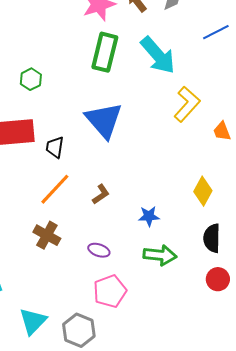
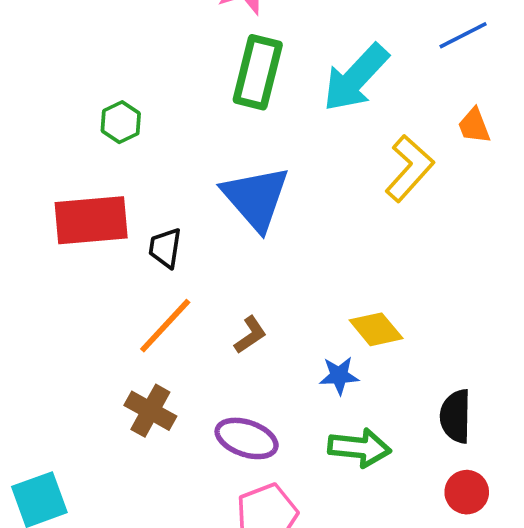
cyan arrow: (158, 55) -> (356, 78), turned 84
orange trapezoid: (222, 131) -> (474, 126), moved
yellow diamond: (203, 191) -> (376, 329), moved, turned -68
purple ellipse: (99, 250) -> (247, 438), size x1.5

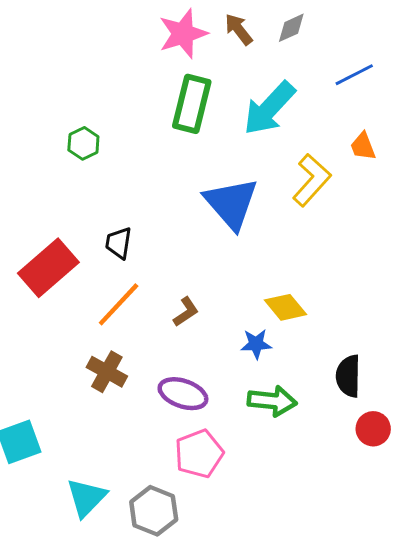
blue triangle: (256, 198) -> (231, 203), moved
red rectangle: (91, 220) -> (48, 268), moved, turned -36
red circle: (467, 492) -> (373, 429), moved

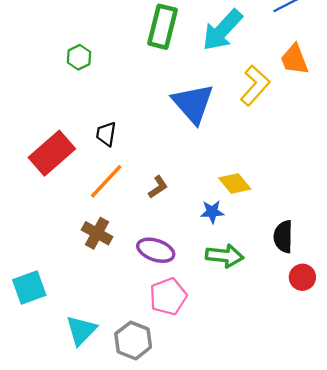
orange trapezoid: (363, 146) -> (295, 59), size x1.4

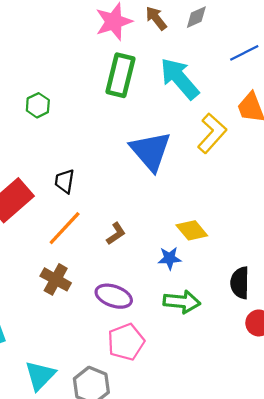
cyan arrow: (222, 30) -> (180, 79), turned 96

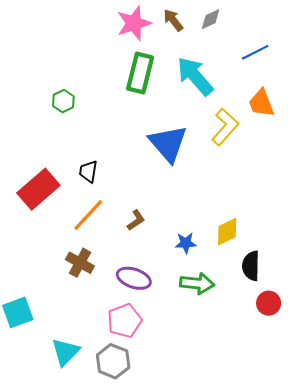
yellow diamond: (192, 230) -> (227, 232), moved, turned -76
pink pentagon: (126, 342) -> (125, 321), moved

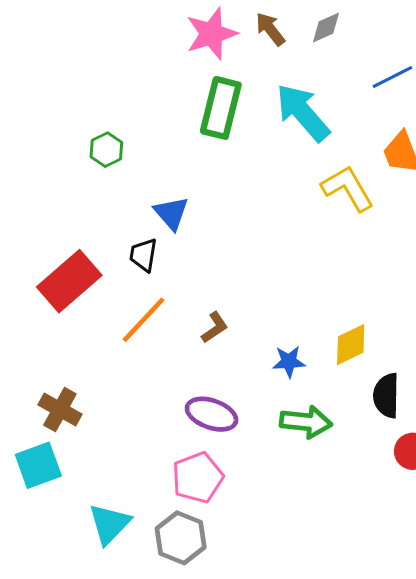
yellow L-shape: (225, 127) -> (348, 188), turned -72
blue triangle: (168, 144) -> (171, 213), moved, size x0.6
brown cross: (80, 263) -> (60, 410), moved

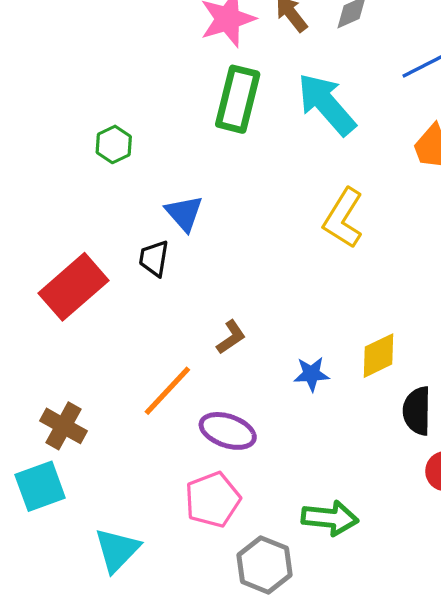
yellow L-shape: (348, 188) -> (343, 218), moved, turned -118
orange line: (143, 320) -> (167, 391), moved
green arrow: (306, 422) -> (330, 518), moved
gray hexagon: (181, 538) -> (265, 565), moved

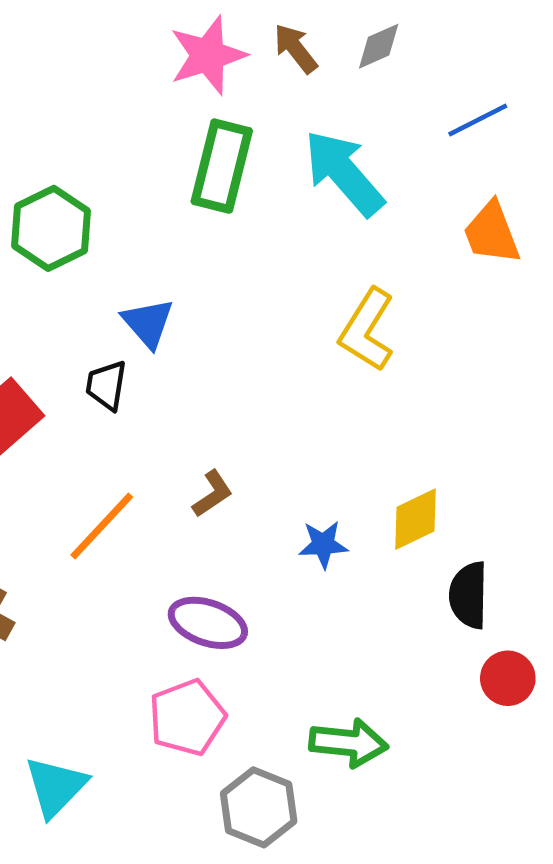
green hexagon: (114, 144) -> (51, 228), size x1.6
orange line: (167, 391) -> (102, 526), moved

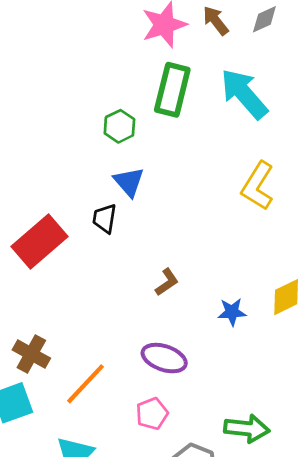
green hexagon: (51, 228) -> (119, 126), moved, size x0.7
orange line: (102, 526) -> (86, 384), moved
pink pentagon: (187, 717) -> (152, 414), size x0.7

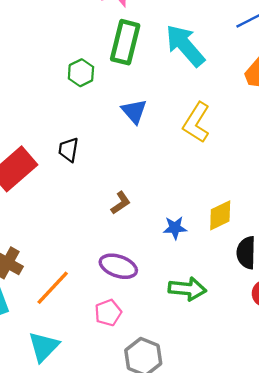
blue triangle: (129, 182) -> (134, 111), moved
green arrow: (247, 429) -> (187, 289), moved

